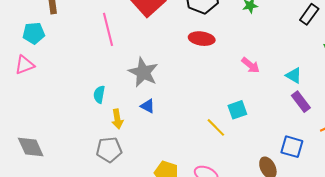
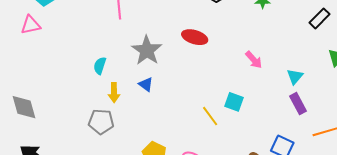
red ellipse: (202, 39) -> (195, 37), moved
cyan triangle: (294, 76) -> (295, 77), turned 30
cyan square: (237, 110) -> (234, 102), turned 30

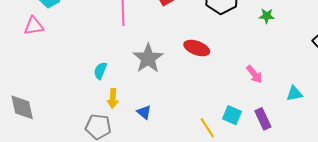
cyan triangle: (295, 77) -> (294, 94), turned 36
blue triangle: (146, 84) -> (144, 112), moved
purple rectangle: (298, 104) -> (263, 119), moved

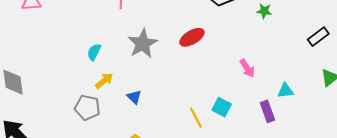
red ellipse: (197, 48) -> (192, 37), turned -55
yellow arrow: (113, 98) -> (104, 81), turned -138
purple rectangle: (263, 119) -> (267, 111), moved

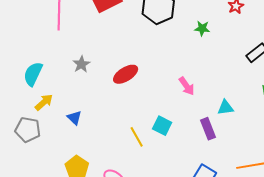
red ellipse: (192, 37) -> (126, 74), moved
gray star: (143, 44) -> (81, 64), size x0.6
cyan semicircle: (94, 52) -> (33, 74), size x1.4

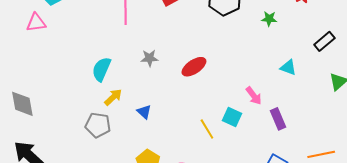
gray star: (81, 64) -> (150, 58), turned 30
pink arrow: (187, 86) -> (254, 96), moved
cyan triangle: (225, 108) -> (288, 67), moved, turned 30

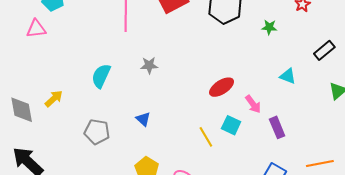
red ellipse: (194, 67) -> (222, 87), moved
yellow arrow: (113, 97) -> (54, 99), moved

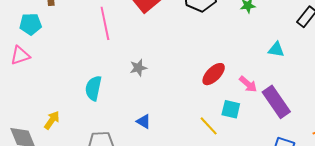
purple rectangle: (277, 127) -> (276, 102), size x1.5

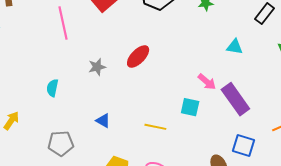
red ellipse: (214, 74) -> (138, 56), moved
cyan semicircle: (93, 88) -> (52, 88), size x0.7
yellow line: (209, 126) -> (155, 127), moved, turned -35

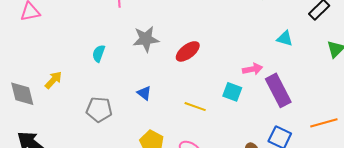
red ellipse: (138, 56) -> (188, 51), moved
gray star: (97, 67) -> (146, 39), size x1.5
pink arrow: (207, 82) -> (252, 69), turned -60

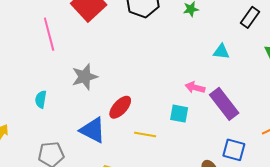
red ellipse: (188, 51) -> (120, 107), moved
pink arrow: (252, 69) -> (195, 87), turned -144
blue triangle: (144, 93) -> (93, 130), size x1.8

